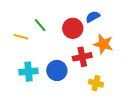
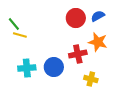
blue semicircle: (93, 17) -> (98, 16), moved
green line: (40, 25) -> (14, 24), moved
red circle: (73, 28) -> (76, 18), moved

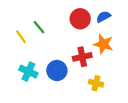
green line: (14, 24) -> (39, 27), moved
yellow line: (20, 35) -> (21, 37), turned 40
cyan cross: (27, 68) -> (28, 72), turned 30

